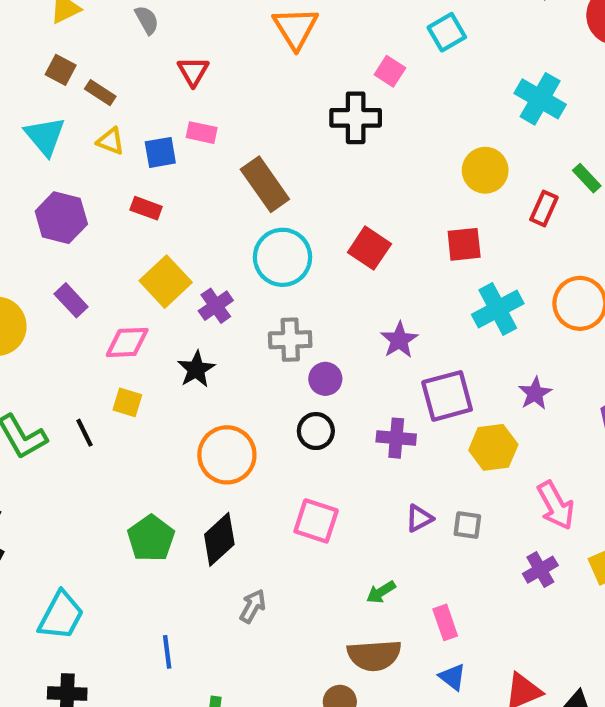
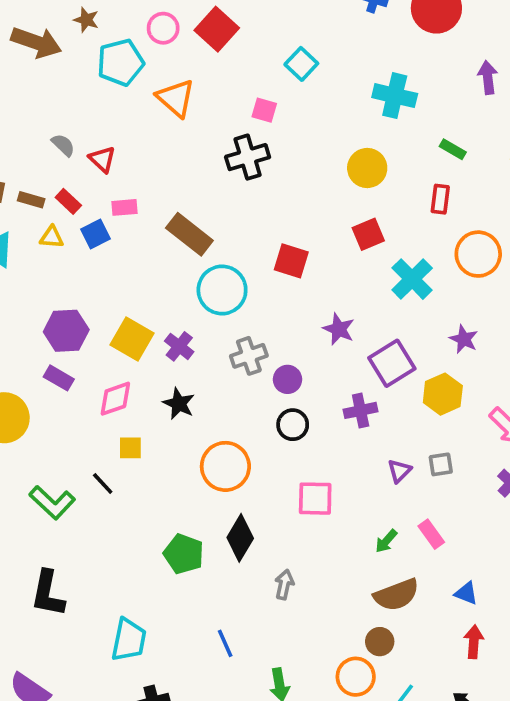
gray semicircle: (147, 20) -> (63, 145), moved
red rectangle: (146, 208) -> (68, 201), moved, turned 40
red rectangle: (544, 208) -> (440, 199), moved
purple hexagon: (61, 218) -> (66, 331), moved
pink rectangle: (445, 622) -> (431, 534), moved

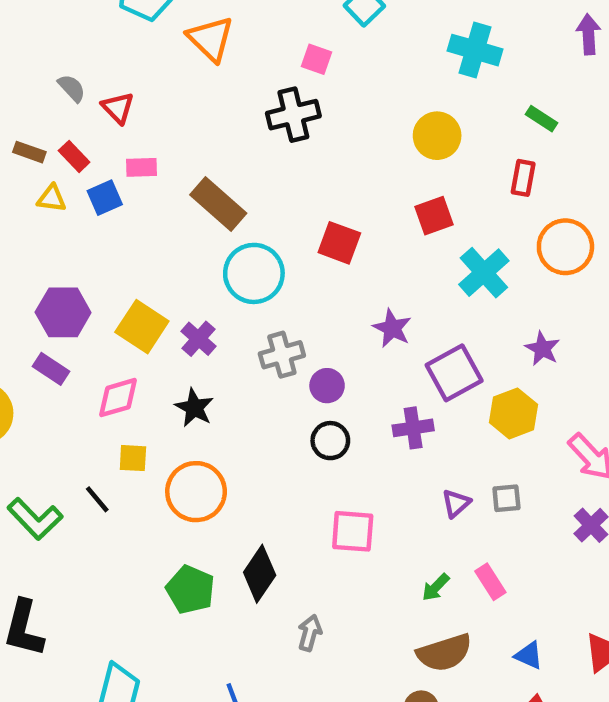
orange circle: (225, 466) -> (196, 492), moved

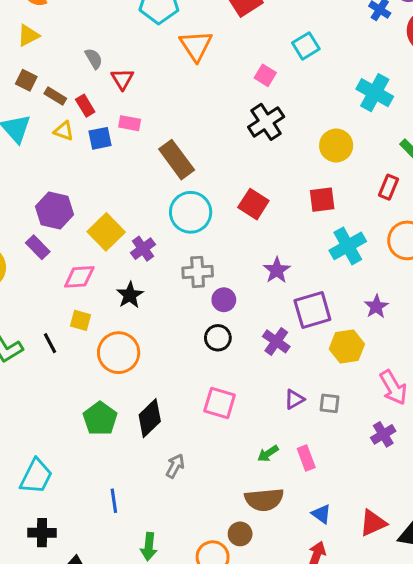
black cross: (293, 115) -> (266, 122), moved, turned -32
purple cross: (413, 428) -> (276, 341), turned 32

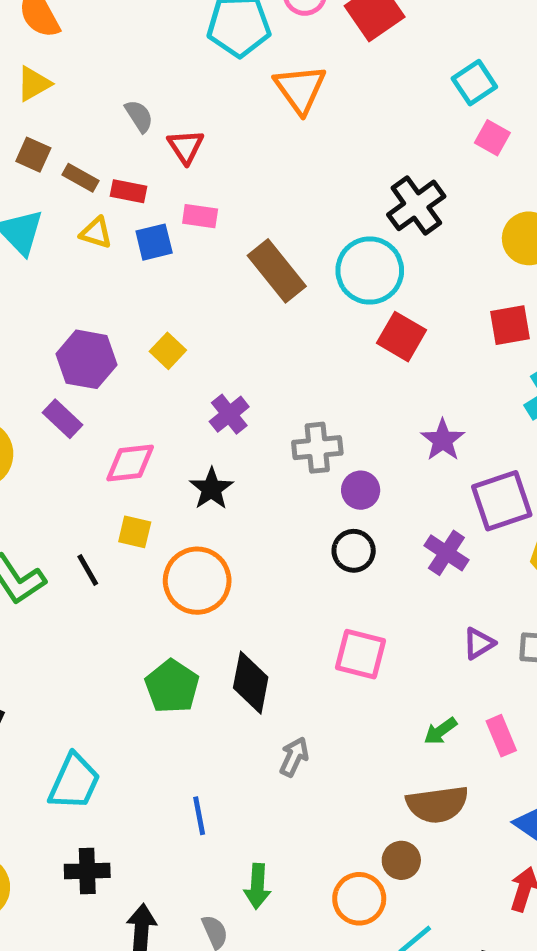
pink square: (265, 75) -> (492, 138), moved
red rectangle: (85, 106) -> (129, 191), turned -45
cyan circle: (191, 212) -> (370, 271), moved
yellow square: (106, 232) -> (168, 351), moved, size x0.6
black diamond: (150, 418) -> (251, 683), turned -33

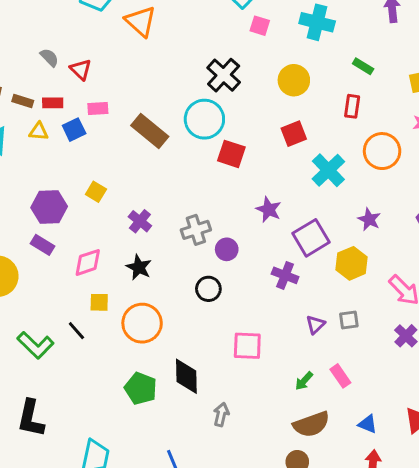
black circle: (354, 551) -> (208, 289), moved

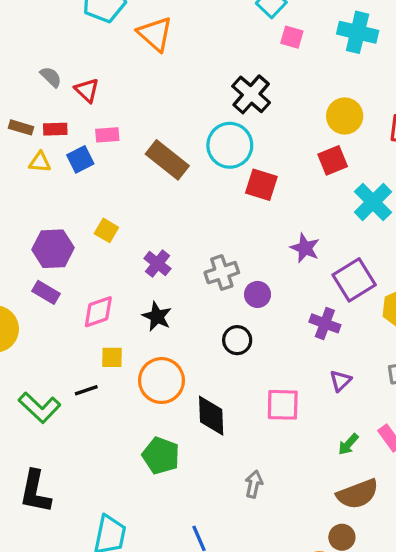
yellow circle: (294, 80) -> (345, 116), moved
purple triangle: (315, 325) -> (340, 381), moved
black line: (76, 331) -> (86, 390), turned -66
black diamond: (186, 376) -> (211, 416), moved

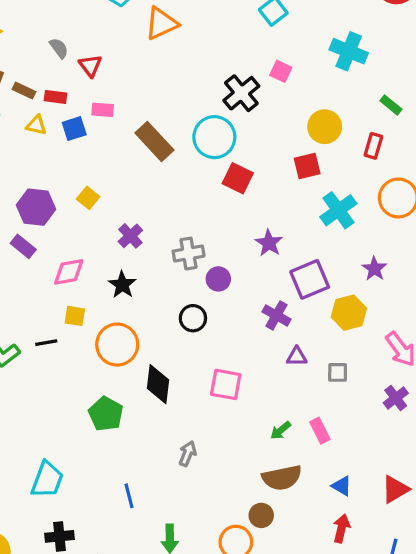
orange triangle: (155, 34) -> (161, 23), turned 45
pink square: (292, 37) -> (281, 71), moved
purple triangle: (340, 381) -> (297, 357), moved, turned 35

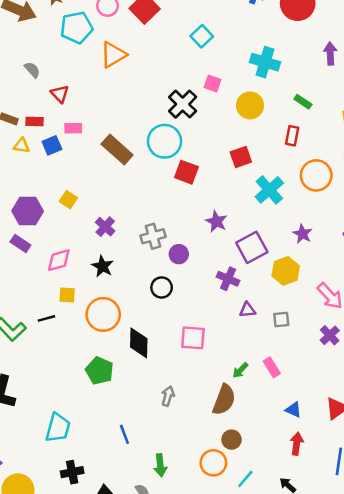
gray semicircle: (59, 48) -> (32, 70), moved
yellow circle: (325, 127) -> (250, 105), moved
brown semicircle: (282, 478) -> (224, 400), moved, turned -52

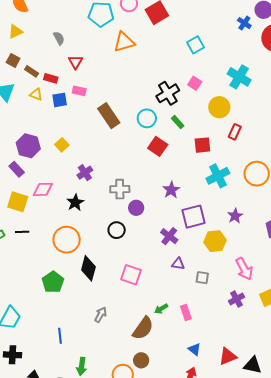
green rectangle: (303, 102) -> (178, 122), moved
red rectangle: (292, 136) -> (235, 132), moved
cyan circle: (165, 141) -> (147, 118), size x0.7
yellow square: (67, 295) -> (18, 202), moved, size x1.5

